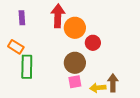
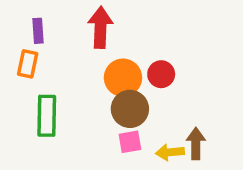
orange circle: (75, 28) -> (123, 78), moved
orange rectangle: (16, 47) -> (28, 64), moved, turned 70

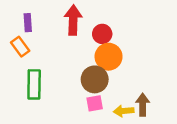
orange rectangle: (28, 64) -> (20, 47), turned -48
red circle: (161, 74) -> (102, 34), moved
orange circle: (123, 78) -> (109, 57), moved

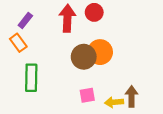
purple rectangle: (28, 23) -> (25, 21), turned 42
red circle: (102, 34) -> (94, 12), moved
brown circle: (95, 79) -> (84, 57), moved

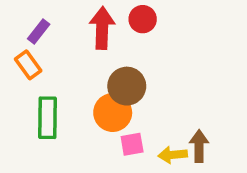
orange circle: (100, 52) -> (113, 113), moved

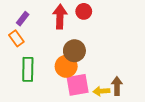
pink square: (132, 144) -> (78, 85), size x1.6

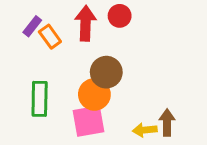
orange rectangle: (16, 38) -> (50, 37), moved
pink square: (78, 85) -> (88, 121), moved

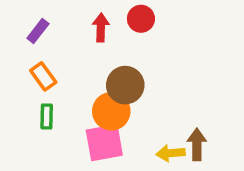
red arrow: (86, 23) -> (101, 27), size x0.7
orange rectangle: (50, 37) -> (43, 76), moved
green rectangle: (40, 99) -> (47, 117), size x0.6

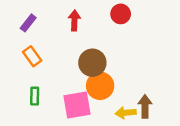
red circle: (141, 19) -> (121, 14), moved
orange circle: (111, 111) -> (100, 86), moved
green rectangle: (47, 117) -> (35, 96), moved

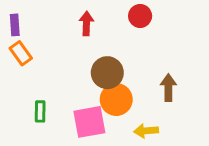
purple rectangle: (28, 23) -> (15, 25), moved, turned -42
orange rectangle: (32, 56) -> (21, 53), moved
brown arrow: (145, 106) -> (168, 88), moved

